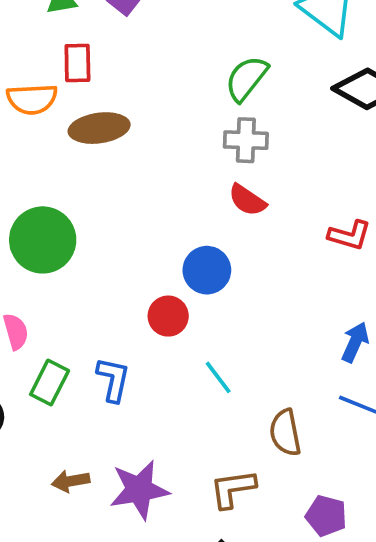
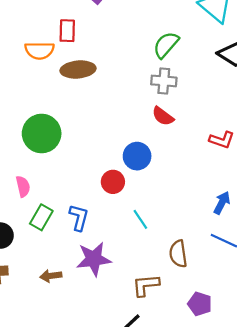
purple star: (139, 490) -> (94, 259), moved

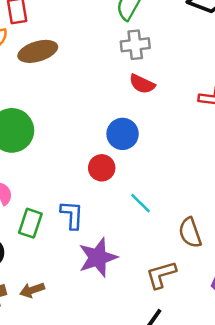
brown arrow: (51, 276) -> (32, 290), moved

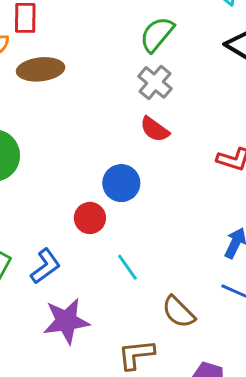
gray cross: (135, 45) -> (155, 82), turned 36
blue L-shape: (72, 215) -> (45, 266), turned 40
brown semicircle: (190, 233) -> (179, 312), turned -36

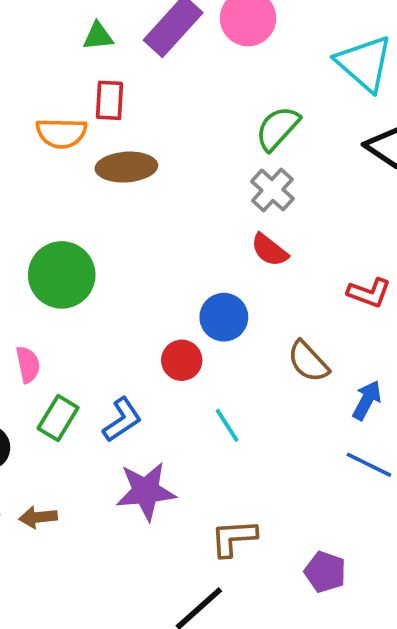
brown semicircle: (179, 312) -> (308, 361), moved

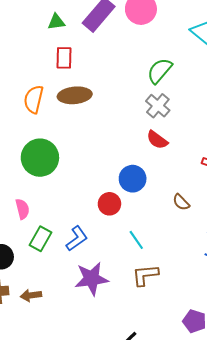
orange semicircle: (61, 133) -> (34, 99), moved, turned 104
brown semicircle: (308, 361) -> (181, 202), size x0.7
brown L-shape: (234, 538) -> (145, 275), moved

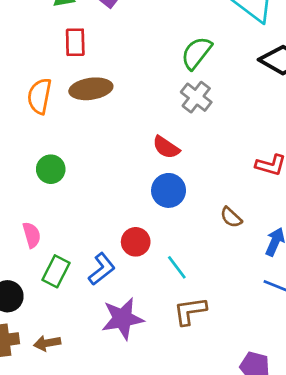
red semicircle: (157, 140) -> (166, 147), moved
green circle: (40, 158) -> (51, 169), size x0.6
red circle: (109, 204) -> (136, 242), moved

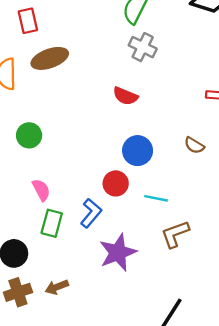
blue circle: (169, 190) -> (138, 151), moved
pink semicircle: (32, 235) -> (41, 190), moved
cyan line: (177, 267) -> (156, 198), turned -30

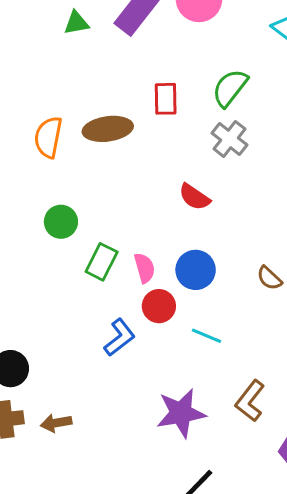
red rectangle: (28, 21) -> (166, 99), moved
pink semicircle: (41, 190) -> (145, 268), moved
green rectangle: (52, 223) -> (102, 262), moved
brown L-shape: (175, 234) -> (250, 401), moved, turned -44
purple star: (118, 253) -> (181, 413), moved

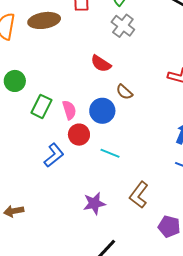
brown semicircle: (269, 278) -> (124, 92), moved
purple star: (181, 413) -> (94, 203), size x0.7

